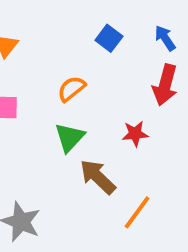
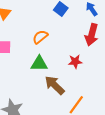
green triangle: (70, 137) -> (39, 64), turned 48

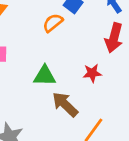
orange semicircle: (40, 37) -> (53, 23), moved

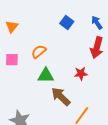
orange semicircle: (53, 23) -> (39, 52), moved

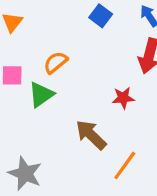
green triangle: (46, 76) -> (41, 95), moved, turned -36

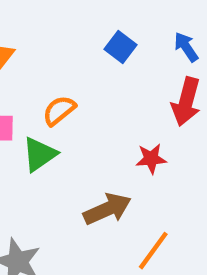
brown arrow: (91, 135) -> (107, 209), turned 112

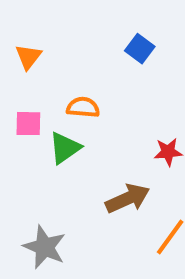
orange semicircle: (59, 110) -> (83, 107), turned 44

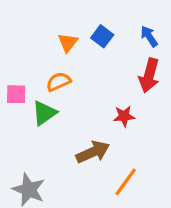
orange triangle: (28, 57) -> (68, 43), moved
orange semicircle: (83, 107) -> (58, 82), turned -30

